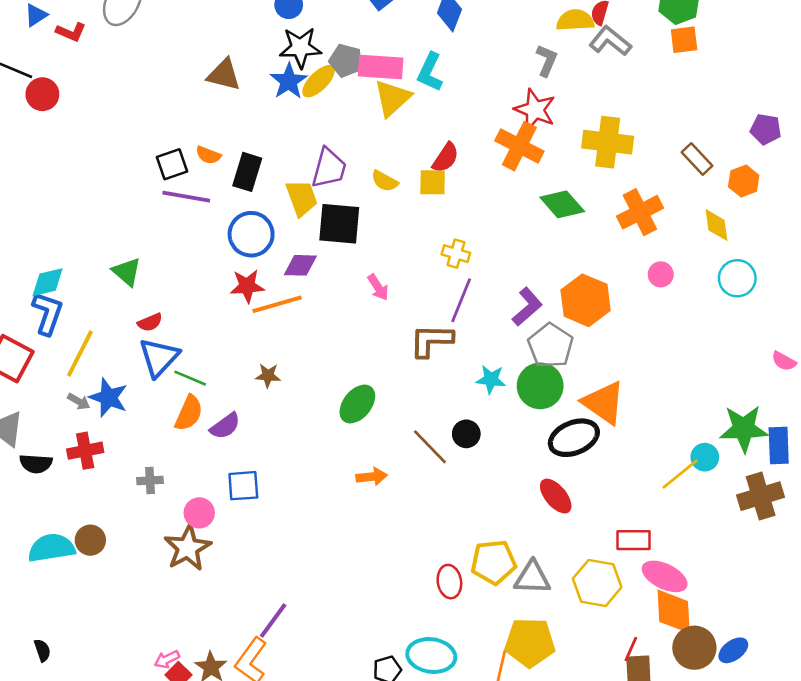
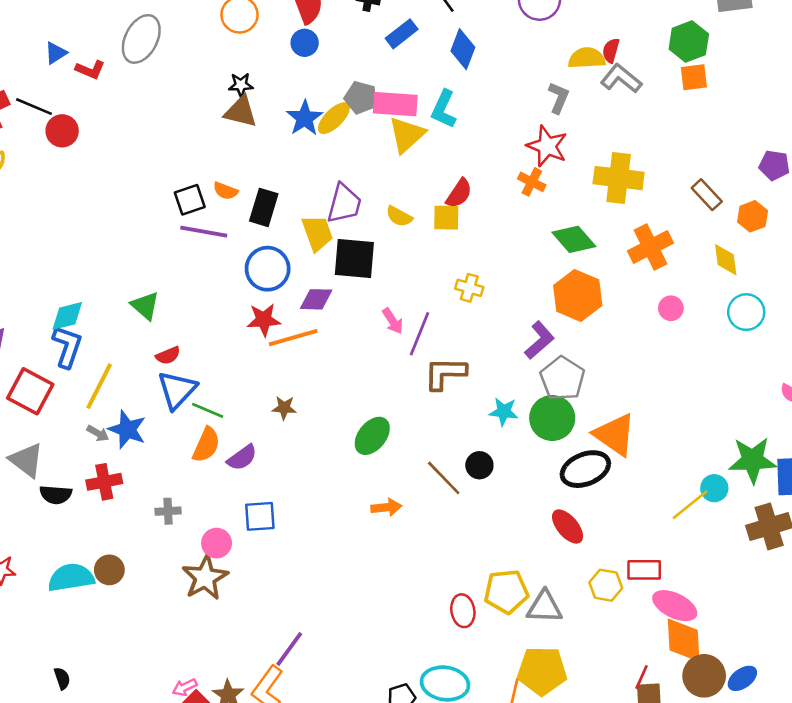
black star: (300, 48) -> (241, 85), moved, size x0.6
orange cross: (519, 146) -> (532, 182), size x0.6
purple line: (461, 300) -> (419, 334), moved
orange hexagon: (586, 300) -> (578, 295), moved
yellow hexagon: (597, 583) -> (606, 585), moved, size x0.7

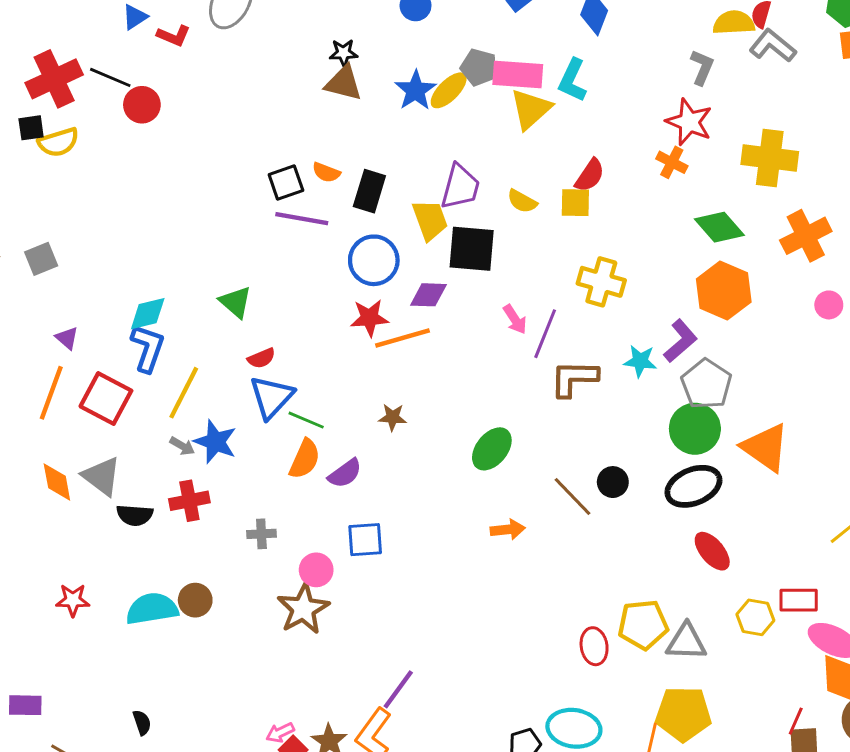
yellow cross: (469, 288) -> (601, 282), size x1.5
cyan star: (504, 412) -> (640, 361), moved
black ellipse: (585, 469) -> (693, 486), moved

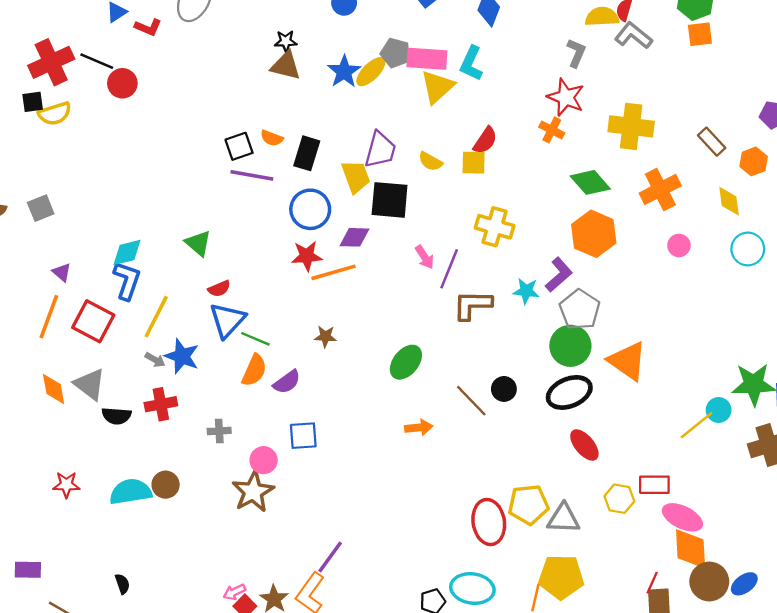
red ellipse: (594, 646) -> (489, 522), size x1.5

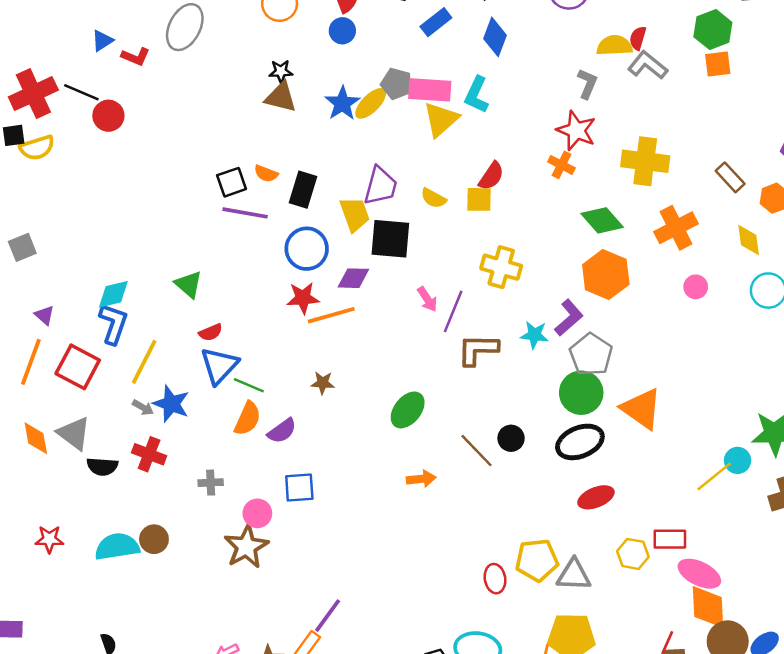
red cross: (161, 404) -> (149, 454), turned 32
red ellipse: (584, 445) -> (596, 497), turned -72
red ellipse: (489, 522) -> (495, 579), size x0.6

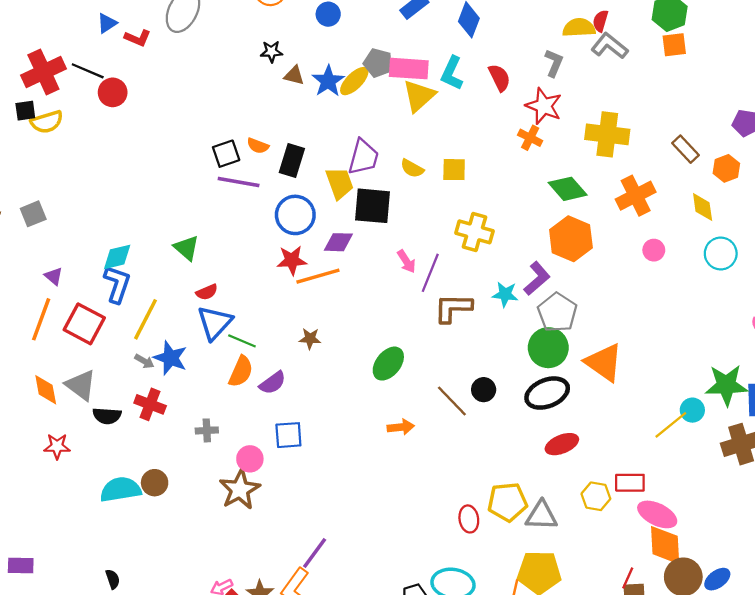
brown triangle: (281, 97) -> (294, 75), moved, size x0.7
red semicircle: (491, 176) -> (499, 78), moved, turned -60
red star: (49, 539) -> (57, 446), moved

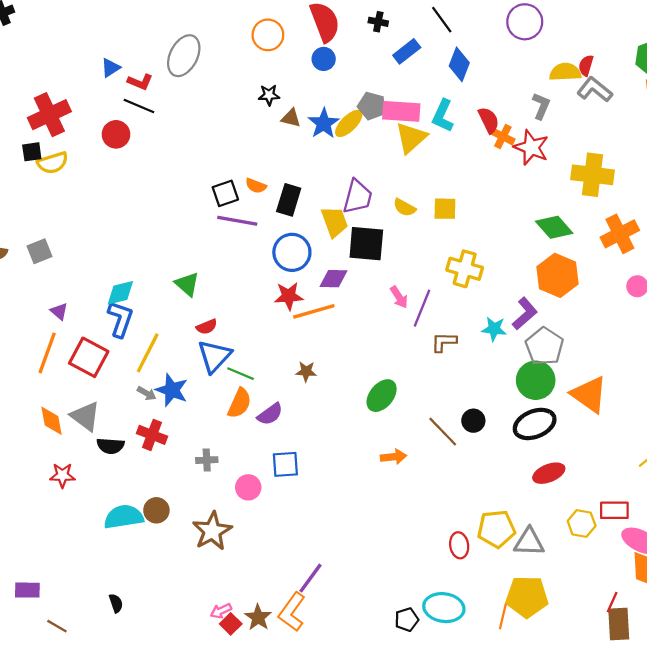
black line: (88, 71) -> (139, 106), moved
orange cross: (530, 138) -> (503, 137), moved
brown L-shape: (453, 308) -> (444, 342), size x0.7
brown star: (240, 489) -> (212, 531), moved

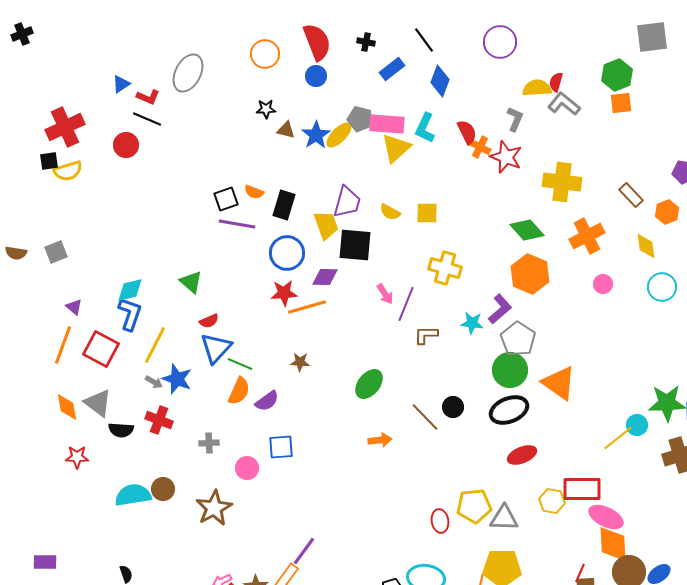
red rectangle: (614, 510) -> (582, 489), size x1.4

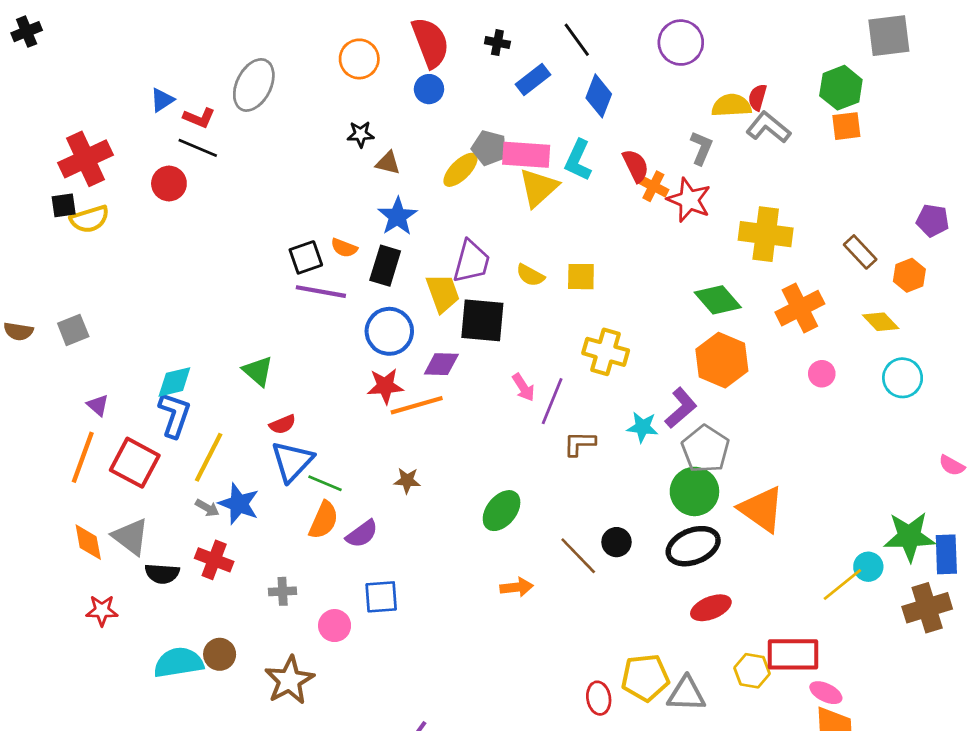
blue star: (316, 135) -> (398, 216), moved
yellow diamond: (646, 246) -> (881, 322), turned -36
pink ellipse: (606, 517) -> (826, 693), size x0.7

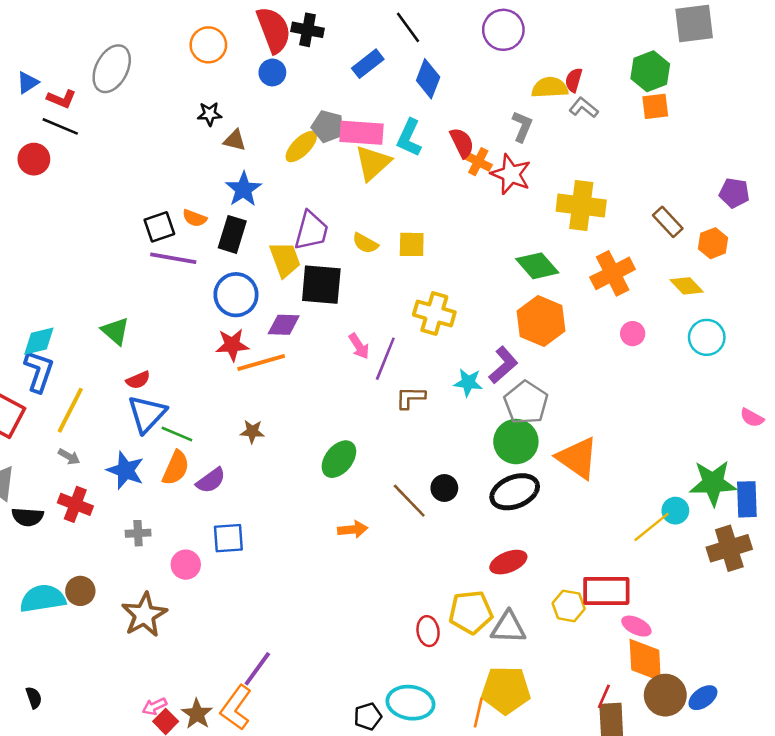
black cross: (497, 43) -> (308, 30), moved, size x1.4
gray L-shape: (768, 127) -> (584, 108), size x0.7
blue star: (239, 504) -> (126, 470), moved
red ellipse: (711, 608) -> (508, 562), moved

